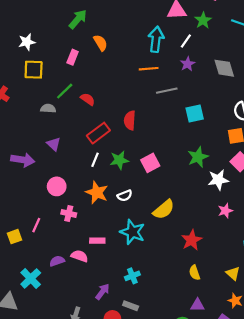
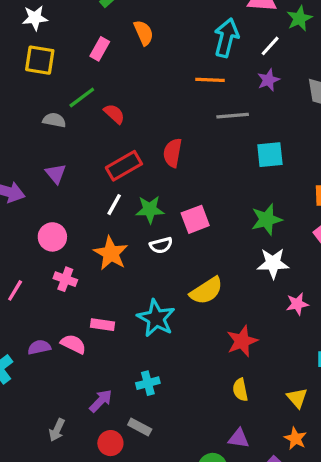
white star: (218, 180) -> (273, 263), moved
white semicircle: (125, 196) -> (161, 245), moved

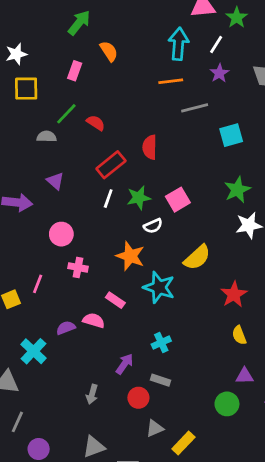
orange star: (111, 253) -> (130, 256), moved
pink rectangle: (103, 325) -> (115, 300), turned 36

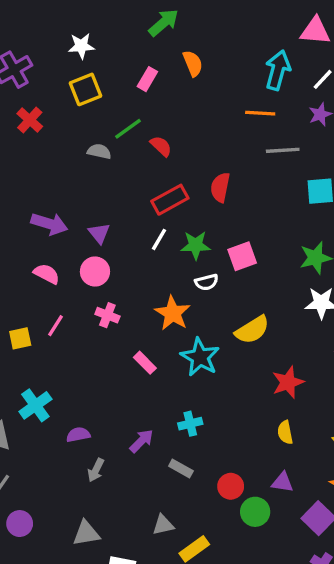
yellow square: (26, 89) -> (85, 89), turned -32
purple triangle: (55, 181) -> (99, 233), moved
pink semicircle: (94, 320) -> (47, 274), moved
purple semicircle: (66, 328) -> (78, 435), moved
red circle: (138, 398) -> (231, 486), moved

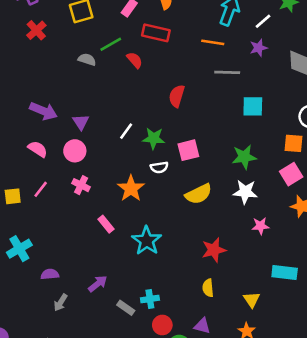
red rectangle: (170, 200) -> (156, 33), moved, turned 36
yellow semicircle: (252, 330) -> (199, 194), moved
cyan star: (200, 357) -> (147, 241), moved
cyan cross: (190, 424) -> (150, 299), moved

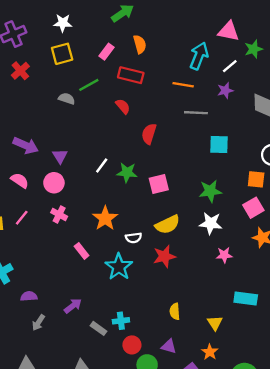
red semicircle: (135, 60) -> (123, 106), moved
white semicircle: (159, 167) -> (133, 238), moved
red star: (214, 250) -> (164, 256), moved

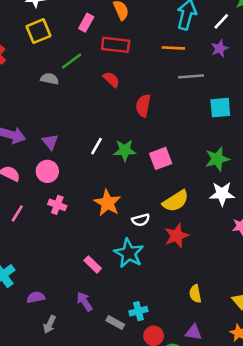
pink rectangle: (82, 251) -> (93, 264), moved
purple arrow: (73, 306) -> (85, 302), turned -78

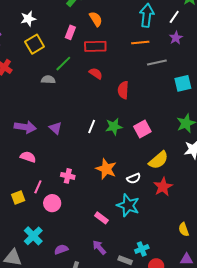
pink circle: (47, 171) -> (52, 203), moved

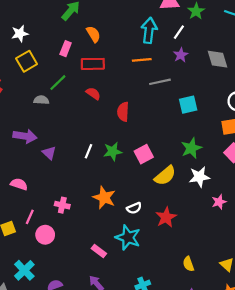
purple arrow: (25, 127) -> (25, 136), moved
yellow semicircle: (159, 160) -> (165, 176), moved

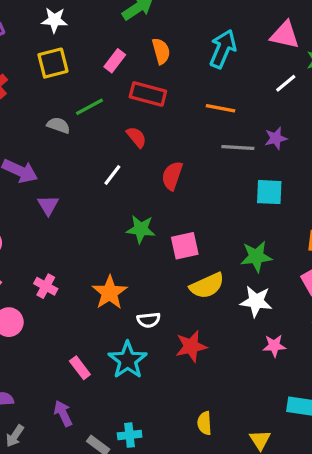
cyan arrow: (149, 30) -> (223, 49), moved
purple star: (181, 55) -> (276, 138), moved
white line: (88, 151) -> (112, 175), moved

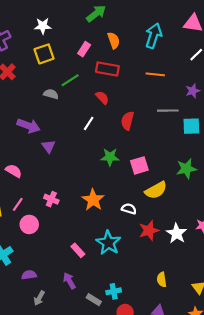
gray line: (238, 147) -> (168, 111), moved
white star: (256, 301) -> (177, 233), moved, turned 30
white semicircle: (149, 320) -> (129, 209), moved, turned -152

